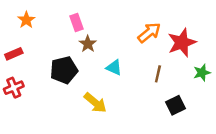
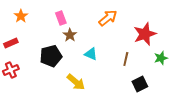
orange arrow: (149, 33) -> (108, 18), moved

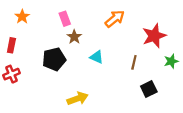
red rectangle: (11, 43) -> (11, 45), turned -56
yellow arrow: (76, 82) -> (77, 99), moved, turned -60

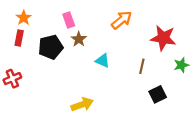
red star: (154, 36) -> (163, 38), turned 30
red rectangle: (11, 45) -> (19, 38), moved
black pentagon: (54, 59) -> (51, 47), moved

